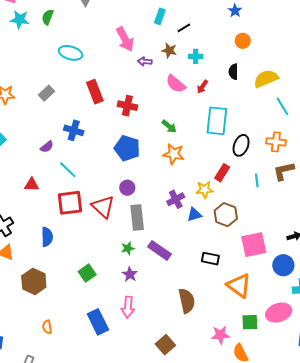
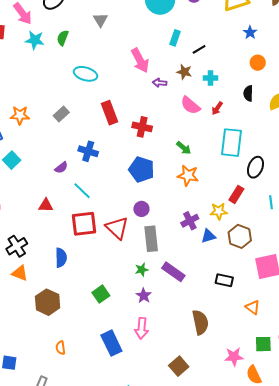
orange triangle: (239, 285) -> (253, 307), size x0.6

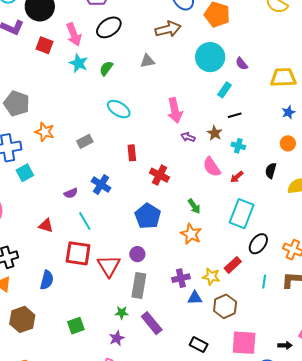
gray triangle: (100, 20) -> (147, 61), turned 35
cyan rectangle: (175, 38) -> (225, 90), moved
red rectangle: (110, 113) -> (132, 153), size x0.7

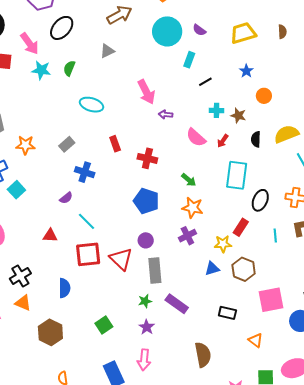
blue star: (288, 112) -> (246, 71), moved
brown star: (215, 133) -> (238, 115), moved
black semicircle: (271, 171) -> (256, 139), moved
blue cross: (101, 185) -> (85, 172), moved
purple cross: (181, 278) -> (187, 236), moved

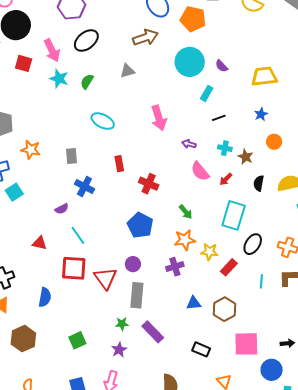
purple arrow: (166, 114) -> (189, 144), moved
gray rectangle: (67, 144) -> (71, 156), turned -63
orange star: (193, 208) -> (185, 240), turned -30
yellow star: (223, 244) -> (209, 252), moved

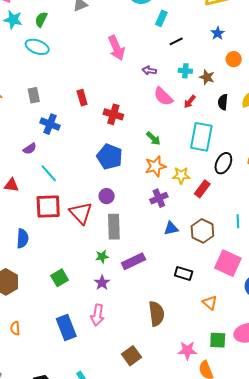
cyan ellipse: (103, 121) -> (37, 47), moved
purple cross: (175, 267) -> (159, 198), moved
cyan line: (261, 281) -> (238, 221), moved
purple rectangle: (153, 332) -> (134, 261), turned -65
pink square: (246, 344) -> (228, 263), turned 32

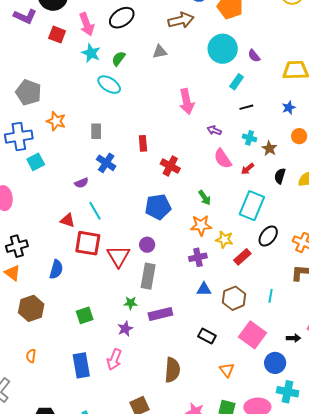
blue pentagon: (110, 157) -> (158, 207), turned 30
red triangle: (11, 185) -> (68, 220), moved

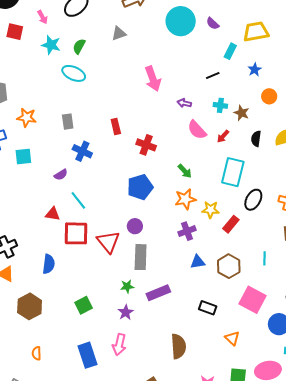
pink arrow: (87, 24) -> (42, 17), size x0.6
cyan rectangle: (237, 82) -> (230, 51), moved
cyan square: (36, 162) -> (23, 156), moved, turned 30

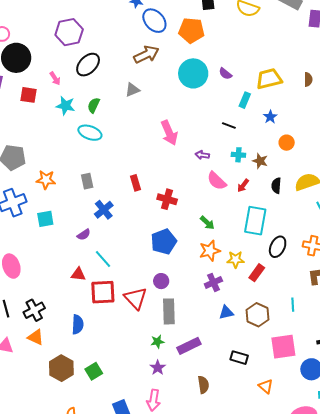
black line: (213, 76) -> (229, 126), turned 48
blue cross: (82, 151) -> (104, 210), turned 30
pink square: (252, 300) -> (283, 347), turned -32
green square: (84, 305) -> (94, 371), moved
brown semicircle: (178, 346) -> (203, 385), moved, size x0.7

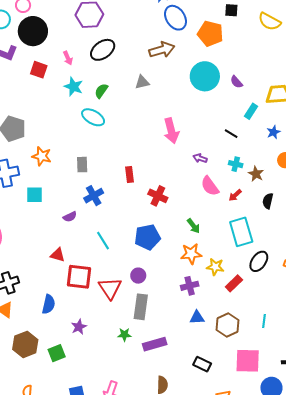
cyan rectangle: (255, 221) -> (241, 232), turned -36
cyan line: (103, 259) -> (103, 241), moved
purple star: (158, 368) -> (79, 327), moved

